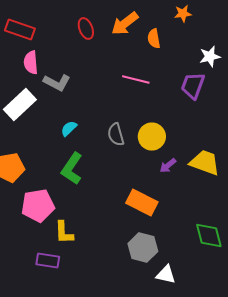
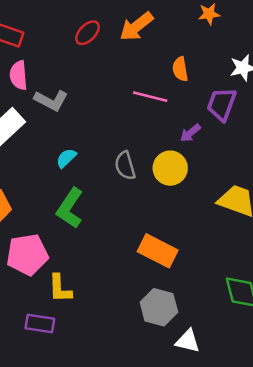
red ellipse: (86, 28) -> (87, 33), turned 65
orange semicircle: (154, 38) -> (180, 69), moved
purple arrow: (168, 166) -> (190, 133), moved

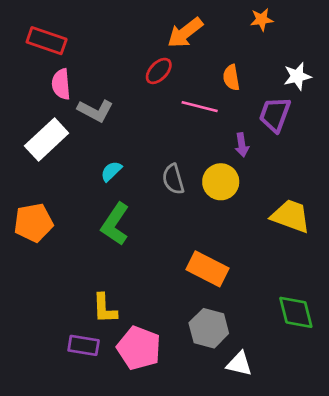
red ellipse: (87, 33) -> (159, 71), moved
purple arrow: (190, 133) -> (242, 145), turned -60
pink pentagon: (27, 255) -> (139, 348), moved, turned 30

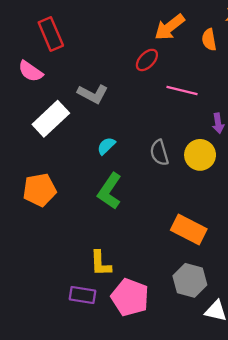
red rectangle: (47, 41) -> (51, 34), turned 48
orange semicircle: (231, 78) -> (209, 40), moved
pink semicircle: (61, 84) -> (31, 71), moved, turned -50

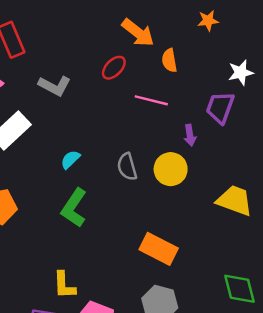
orange arrow: (170, 27) -> (138, 33), turned -104
orange semicircle: (209, 40) -> (169, 60), moved
gray L-shape: (93, 94) -> (55, 86), moved

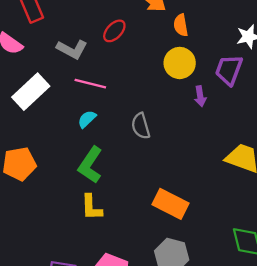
red ellipse: (114, 68) -> (114, 31), moved
pink line: (151, 100) -> (90, 84), moved
yellow circle: (171, 169) -> (180, 63), moved
yellow L-shape: (64, 285) -> (91, 207), moved

